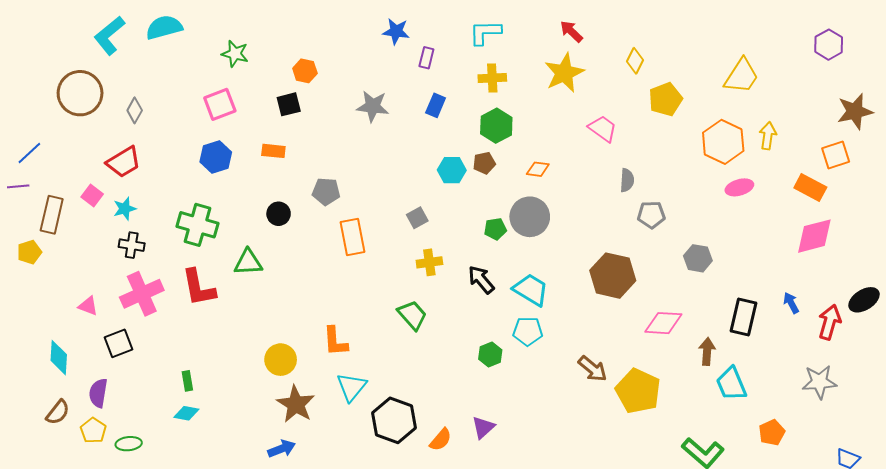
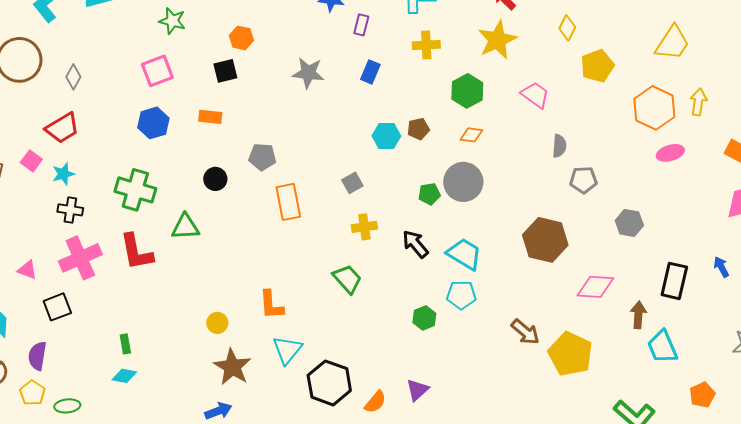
green hexagon: (496, 126) -> (467, 91), moved
yellow circle: (281, 360) -> (217, 323), size x0.7

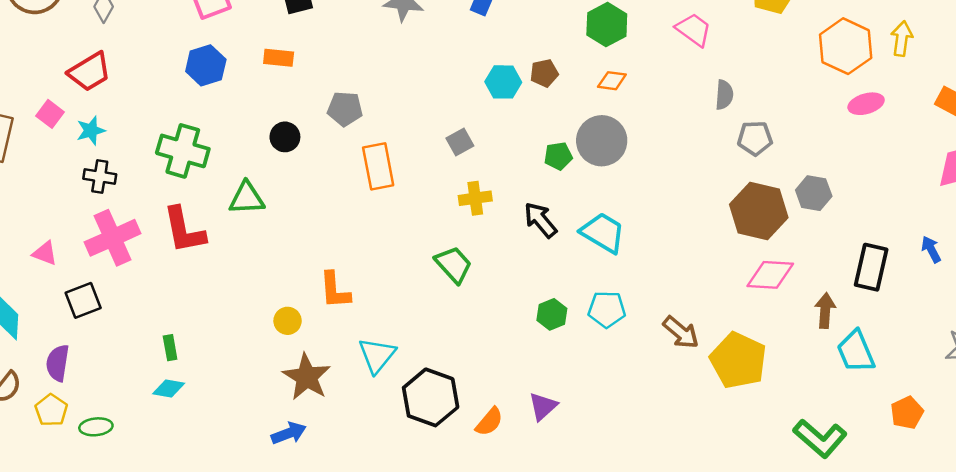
brown hexagon: (545, 240) -> (759, 211), moved
cyan pentagon: (461, 295) -> (607, 309), moved
orange L-shape: (271, 305) -> (335, 290), moved

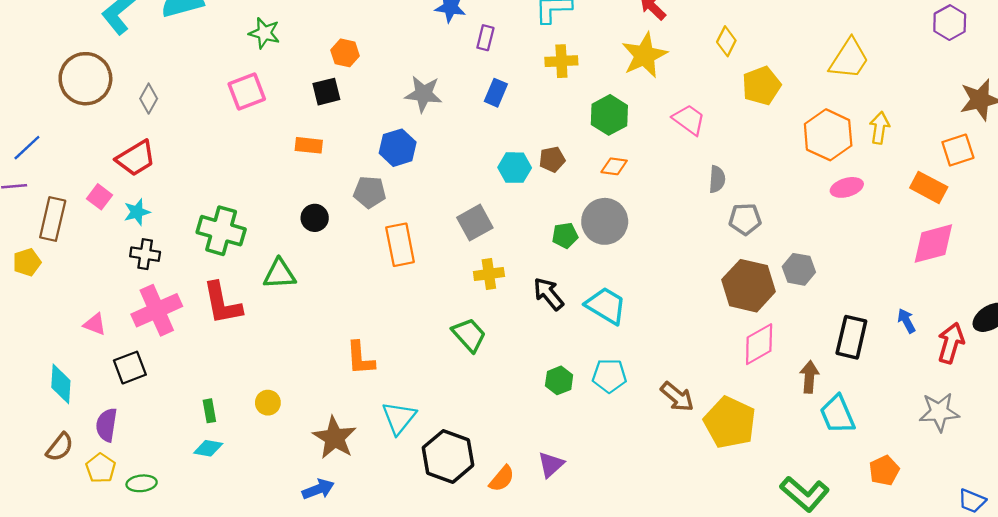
blue hexagon: (206, 65) -> (398, 148), moved
gray square: (460, 142) -> (475, 223), size x1.4
pink diamond: (770, 275) -> (759, 344), turned -33
yellow circle: (288, 321) -> (268, 403), moved

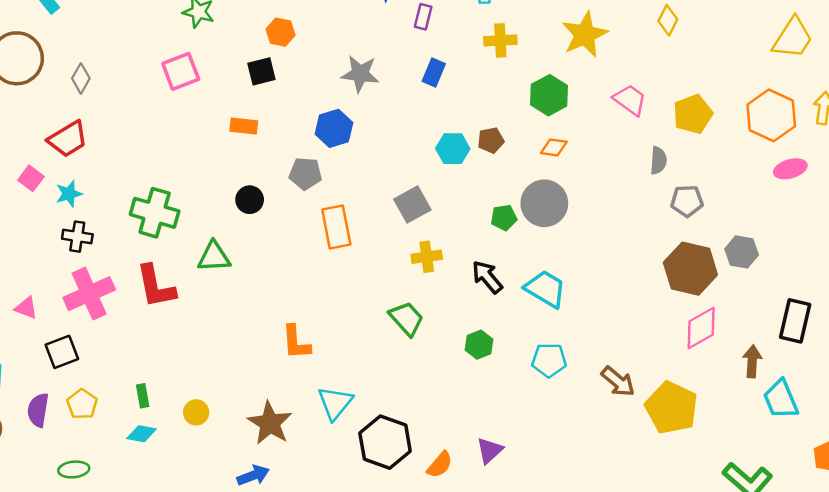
yellow pentagon: (761, 86) -> (693, 114), moved
green hexagon: (559, 380) -> (479, 345), moved
yellow circle: (268, 403) -> (196, 412), moved
yellow pentagon: (101, 468) -> (82, 404), moved

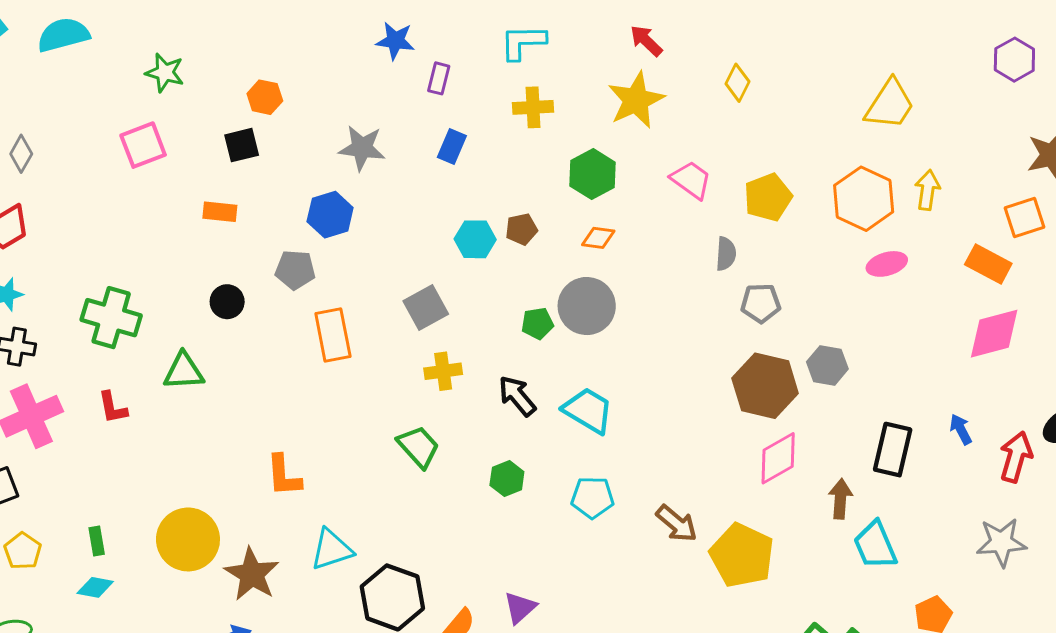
red L-shape: (156, 286) -> (113, 408), size x0.6
cyan triangle: (335, 403) -> (332, 550), turned 33
yellow circle: (196, 412) -> (188, 539), moved, size x2.0

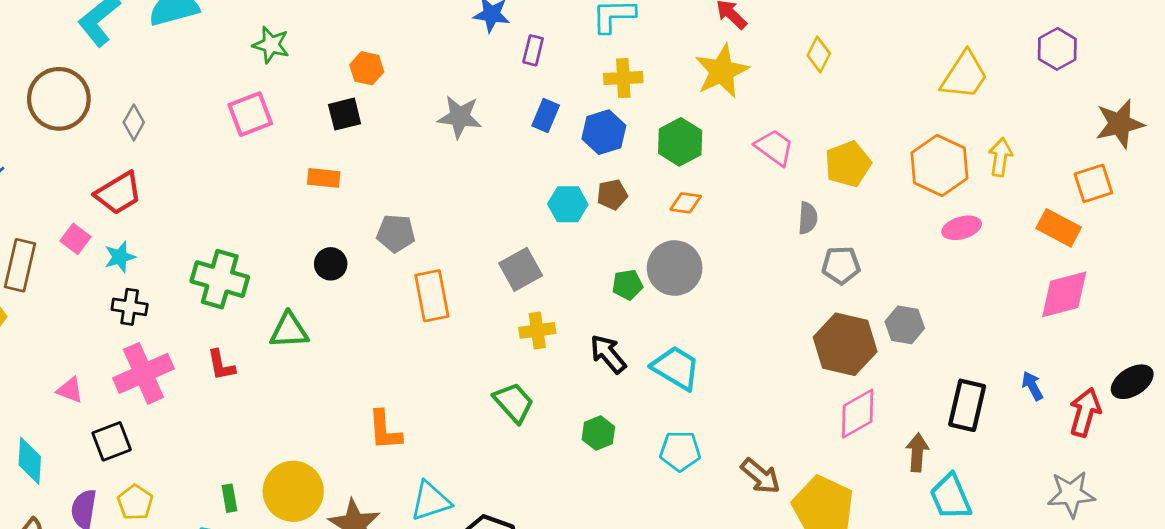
purple hexagon: (1014, 60) -> (1057, 49), moved
blue hexagon: (330, 215) -> (604, 132), moved
green rectangle: (97, 541) -> (229, 498), moved

